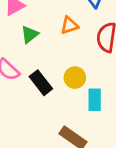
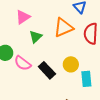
orange triangle: (69, 25) -> (63, 28), size x1.5

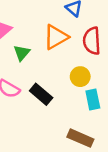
yellow circle: (71, 64) -> (80, 77), moved

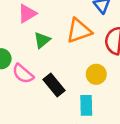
cyan rectangle: (93, 100) -> (86, 105), moved

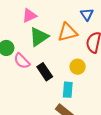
green triangle: (42, 40) -> (39, 37), size x1.5

